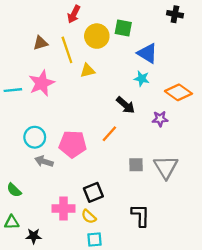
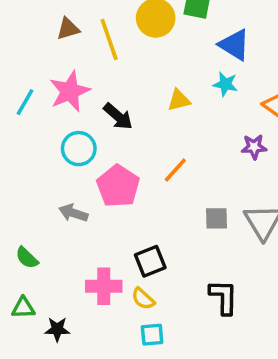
yellow triangle: (88, 71) -> (179, 100), moved
cyan line: (13, 90) -> (25, 102), turned -54
black arrow: (126, 105) -> (118, 116), moved
cyan circle: (35, 137) -> (79, 149), moved
pink pentagon: (73, 144) -> (118, 186), turned 30

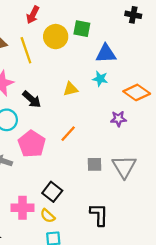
blue triangle: (234, 45) -> (106, 54), turned -35
black square: (150, 261) -> (52, 192), turned -30

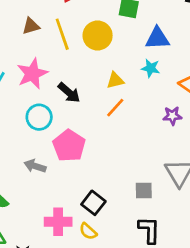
yellow circle: (56, 37) -> (98, 36), moved
orange line: (68, 134) -> (115, 108), moved
gray square: (94, 164) -> (144, 191), moved

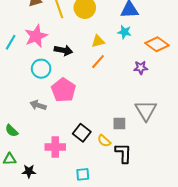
black arrow: (69, 93) -> (63, 50), turned -30
yellow semicircle: (88, 231) -> (104, 141), moved

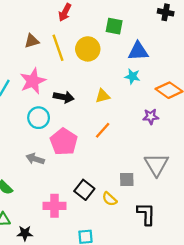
yellow triangle: (98, 41) -> (103, 96), moved
orange line: (98, 62) -> (103, 130), moved
black L-shape: (123, 153) -> (146, 214), moved

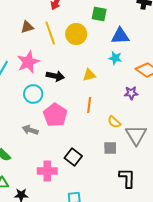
orange line: (103, 130) -> (89, 105), turned -35
yellow semicircle: (110, 199) -> (114, 122), moved

